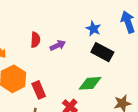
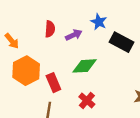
blue star: (93, 29) -> (99, 22), moved
green diamond: (90, 83) -> (84, 66), moved

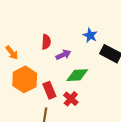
purple arrow: (74, 35) -> (63, 55), moved
red cross: (87, 100) -> (71, 99), moved

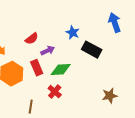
red semicircle: (46, 42) -> (32, 39), turned 48
red rectangle: (49, 90) -> (37, 68), moved

